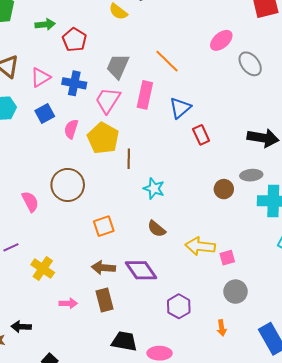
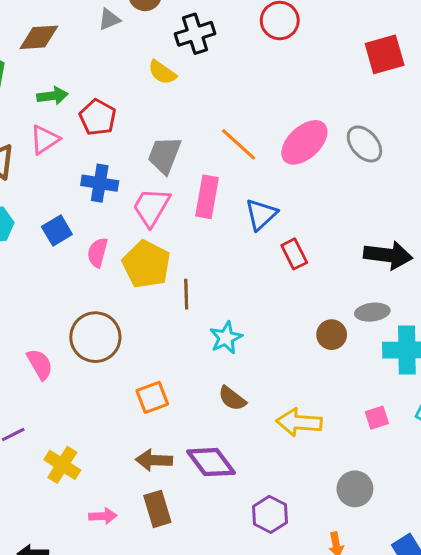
pink ellipse: (221, 40) -> (304, 142), moved, size x1.4
pink triangle: (40, 77) -> (45, 140), moved
cyan star: (154, 188) -> (226, 338), turned 30
pink square: (227, 258) -> (377, 418), moved

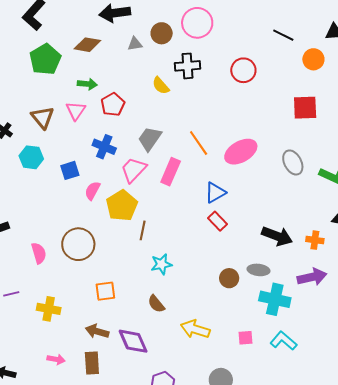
pink triangle: (45, 140) -> (76, 111), turned -35
gray ellipse: (364, 144) -> (293, 162), moved
blue triangle: (261, 214) -> (215, 193), moved
red rectangle: (294, 254) -> (218, 221), turned -30
yellow cross: (62, 465) -> (49, 309), moved, turned -35

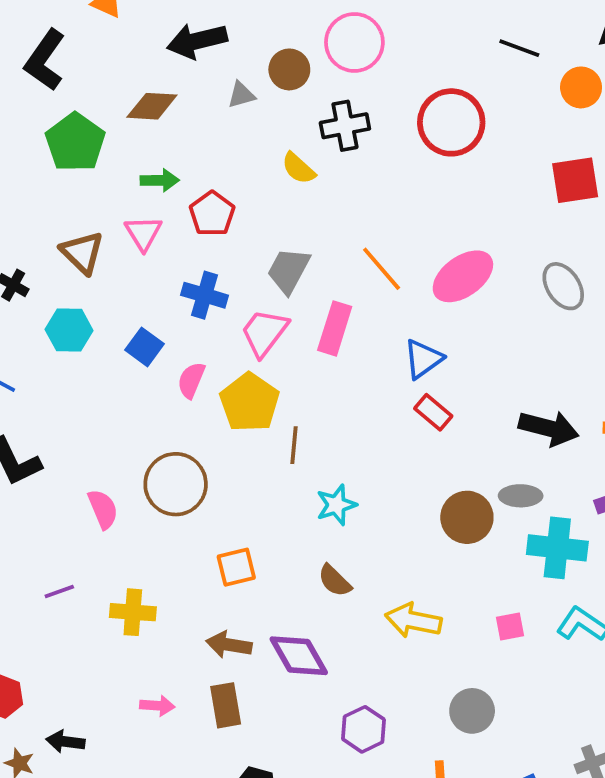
red circle: (243, 70) -> (451, 122), size x1.4
blue square: (70, 170) -> (145, 347), turned -30
brown circle: (229, 278) -> (467, 517), size x1.4

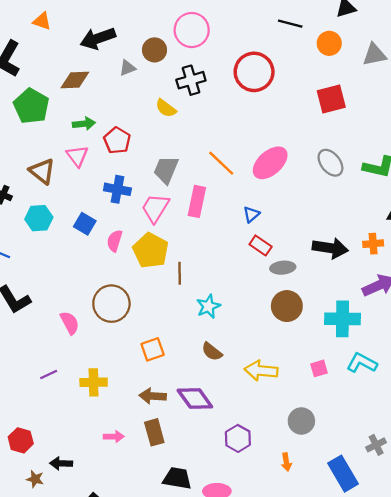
blue triangle: (423, 359) -> (251, 214), size x0.7
gray ellipse: (521, 496) -> (283, 268), moved

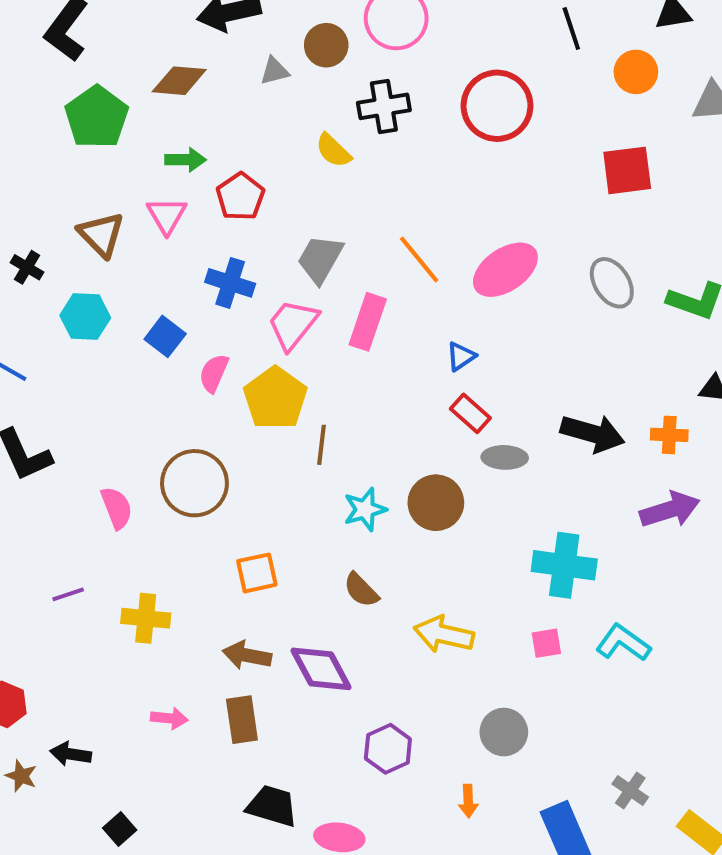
black line: (290, 24) -> (571, 28), turned 50
brown circle: (287, 306) -> (436, 503), moved
cyan cross: (342, 319) -> (564, 565), moved
gray cross: (376, 445) -> (630, 790), turned -36

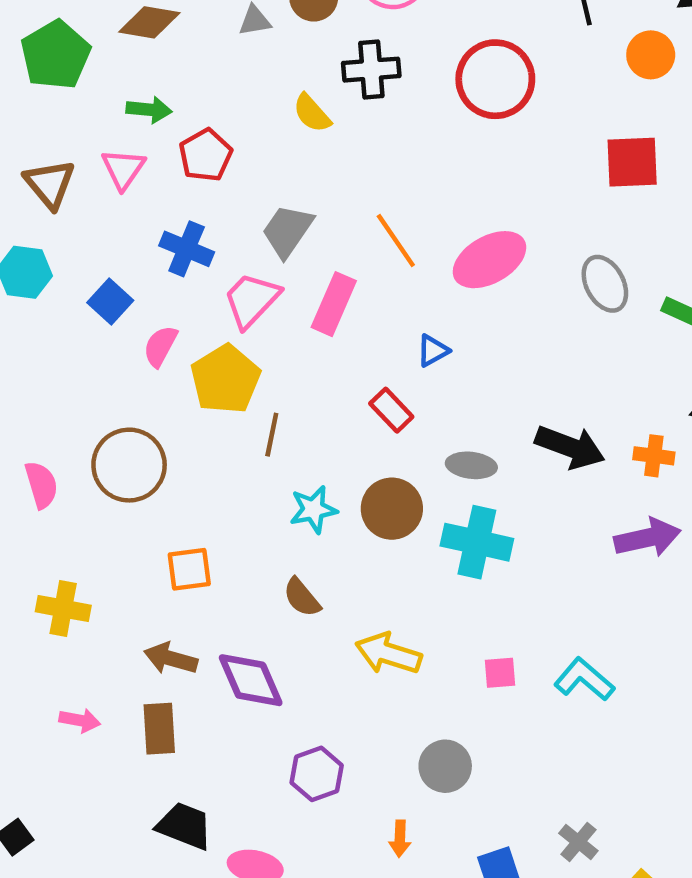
red rectangle: (470, 413) -> (391, 410), moved
cyan cross: (564, 565) -> (477, 542), moved

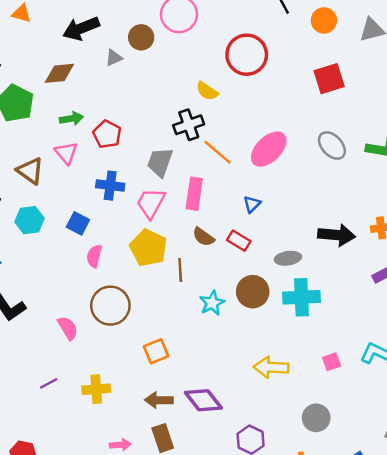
black cross: (371, 70) -> (189, 125), moved
yellow semicircle: (312, 113) -> (207, 91), moved
pink semicircle: (160, 346) -> (94, 256), moved
brown semicircle: (302, 597) -> (203, 237), moved

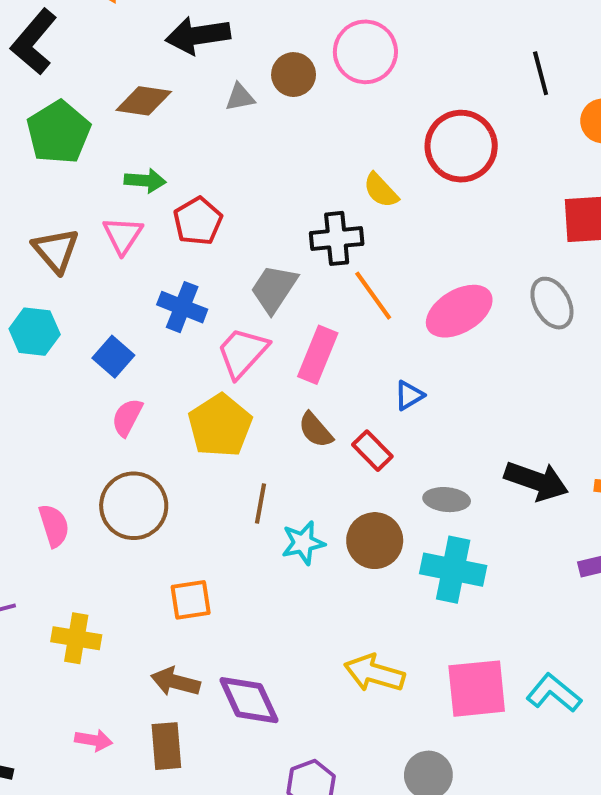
gray ellipse: (332, 146) -> (552, 303), moved
brown line: (180, 270) -> (260, 503), moved
pink square: (332, 362) -> (477, 689), size x2.0

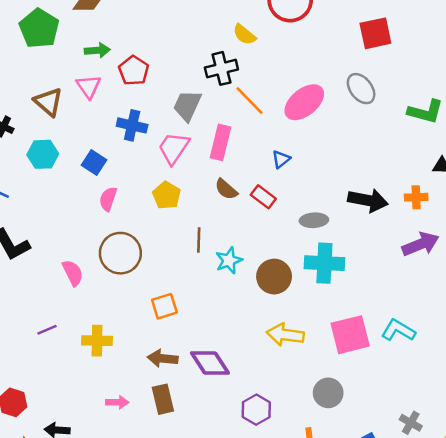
yellow pentagon: (220, 426) -> (167, 195), size x0.7
brown circle: (375, 541) -> (274, 277), moved

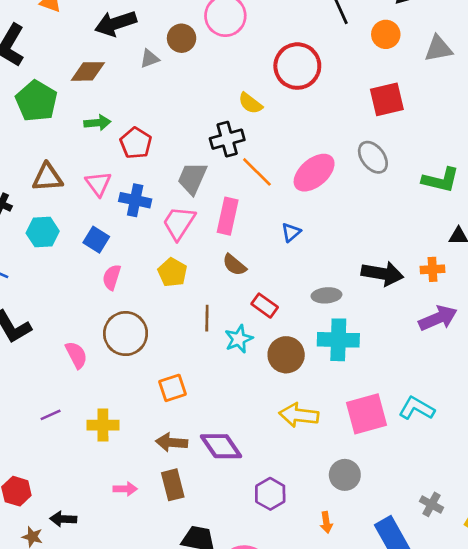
pink triangle: (89, 86) -> (98, 184), moved
brown triangle: (48, 102) -> (47, 177), turned -44
red rectangle: (263, 197) -> (265, 306), moved

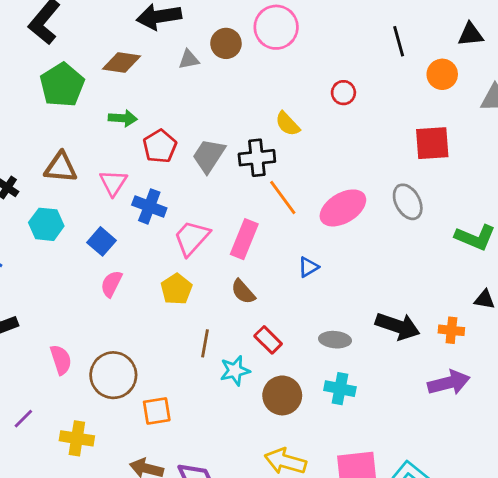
red circle: (297, 66) -> (343, 93), size x0.5
gray trapezoid: (192, 178) -> (209, 156), moved
brown circle: (126, 334) -> (113, 375), moved
cyan cross: (338, 340) -> (340, 389), size x0.7
purple line: (51, 415) -> (23, 419), turned -30

